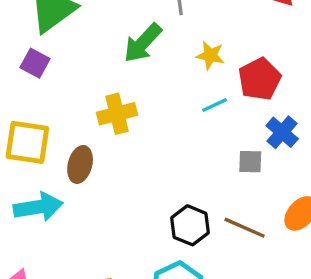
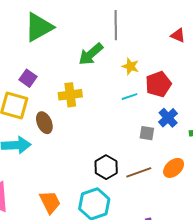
purple square: (35, 63) -> (28, 78), moved
brown ellipse: (80, 164) -> (44, 123), turned -45
brown line: (245, 228) -> (139, 172), turned -50

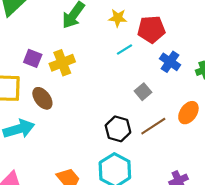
purple square: (28, 78) -> (33, 58), moved
red pentagon: (158, 84) -> (151, 29), turned 30
gray square: (147, 133) -> (143, 92), moved, turned -35

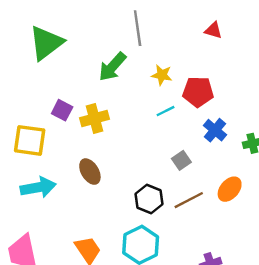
brown ellipse: (42, 98) -> (90, 172), moved

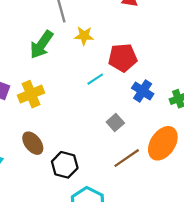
yellow star: (162, 75) -> (84, 36), moved
orange ellipse: (230, 189) -> (163, 143), size x1.4
black hexagon: (149, 199) -> (65, 165), moved

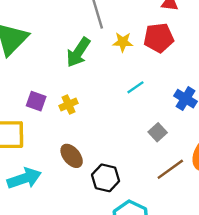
red pentagon: (123, 58) -> (159, 38), moved
yellow cross: (31, 94) -> (69, 104), size x0.7

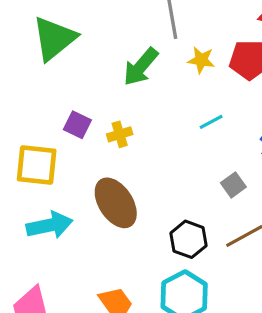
brown ellipse: (72, 156) -> (116, 203), size x1.5
black hexagon: (106, 178) -> (188, 239), moved

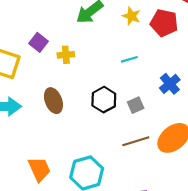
brown ellipse: (116, 203) -> (53, 101), size x0.7
black hexagon: (188, 239) -> (104, 100), moved

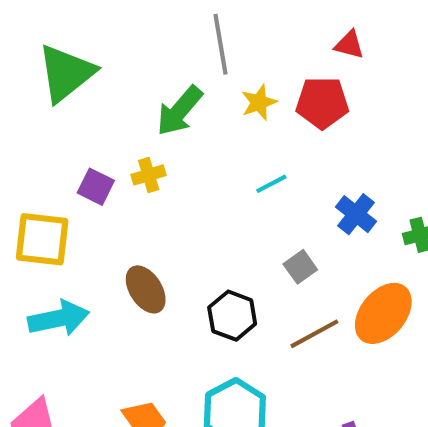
yellow star: (131, 16) -> (259, 102), turned -30
yellow cross: (66, 55) -> (149, 175), moved
black hexagon: (104, 100) -> (232, 316), moved

